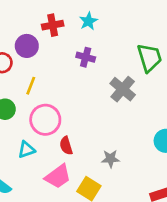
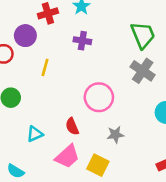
yellow line: (31, 86) -> (45, 67), moved
gray cross: (123, 89) -> (143, 71), moved
pink circle: (45, 120) -> (99, 97), moved

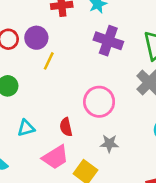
purple circle: (25, 36) -> (36, 38), moved
purple cross: (82, 41) -> (108, 41), moved, size x1.5

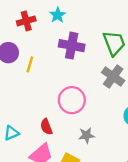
yellow line: (49, 61) -> (30, 64), moved

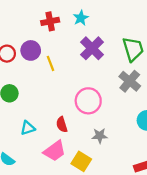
purple cross: (72, 46) -> (92, 48), turned 30
yellow line: (30, 64) -> (50, 63), turned -42

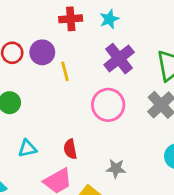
pink circle: (88, 101) -> (108, 105), moved

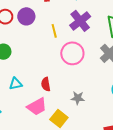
yellow line: (65, 71) -> (54, 31), moved

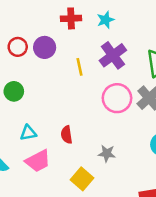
pink circle: (72, 53) -> (117, 98), moved
pink trapezoid: (37, 107) -> (38, 161), moved

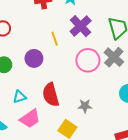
purple circle: (45, 47) -> (34, 58), moved
red semicircle: (67, 135) -> (51, 95), size x1.6

